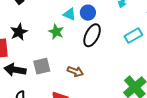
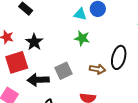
green star: (56, 32) -> (82, 38), moved
black ellipse: (92, 35) -> (119, 57), moved

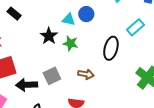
black star: (34, 42) -> (49, 36), moved
black ellipse: (119, 57) -> (111, 48), moved

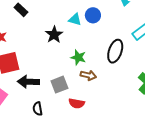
green star: (70, 43) -> (78, 57), moved
gray square: (52, 76) -> (59, 85), moved

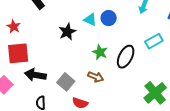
green star: (78, 57) -> (100, 52), moved
gray square: (59, 85) -> (66, 82), turned -36

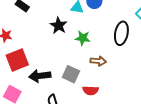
green star: (100, 52) -> (83, 38), moved

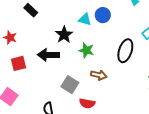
red square: (17, 60) -> (19, 63), size x0.7
black arrow: (40, 76) -> (48, 55), moved

